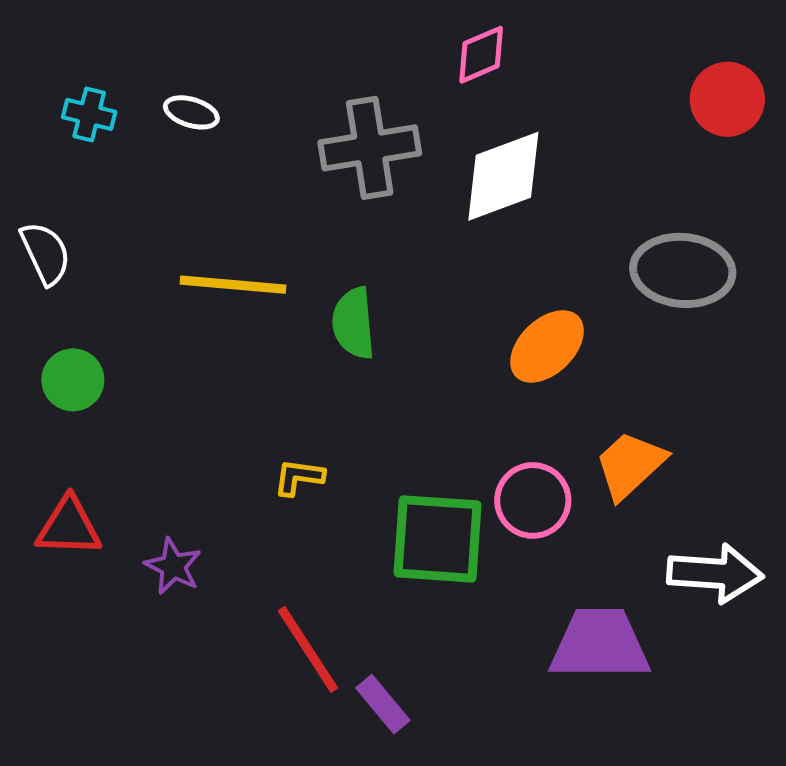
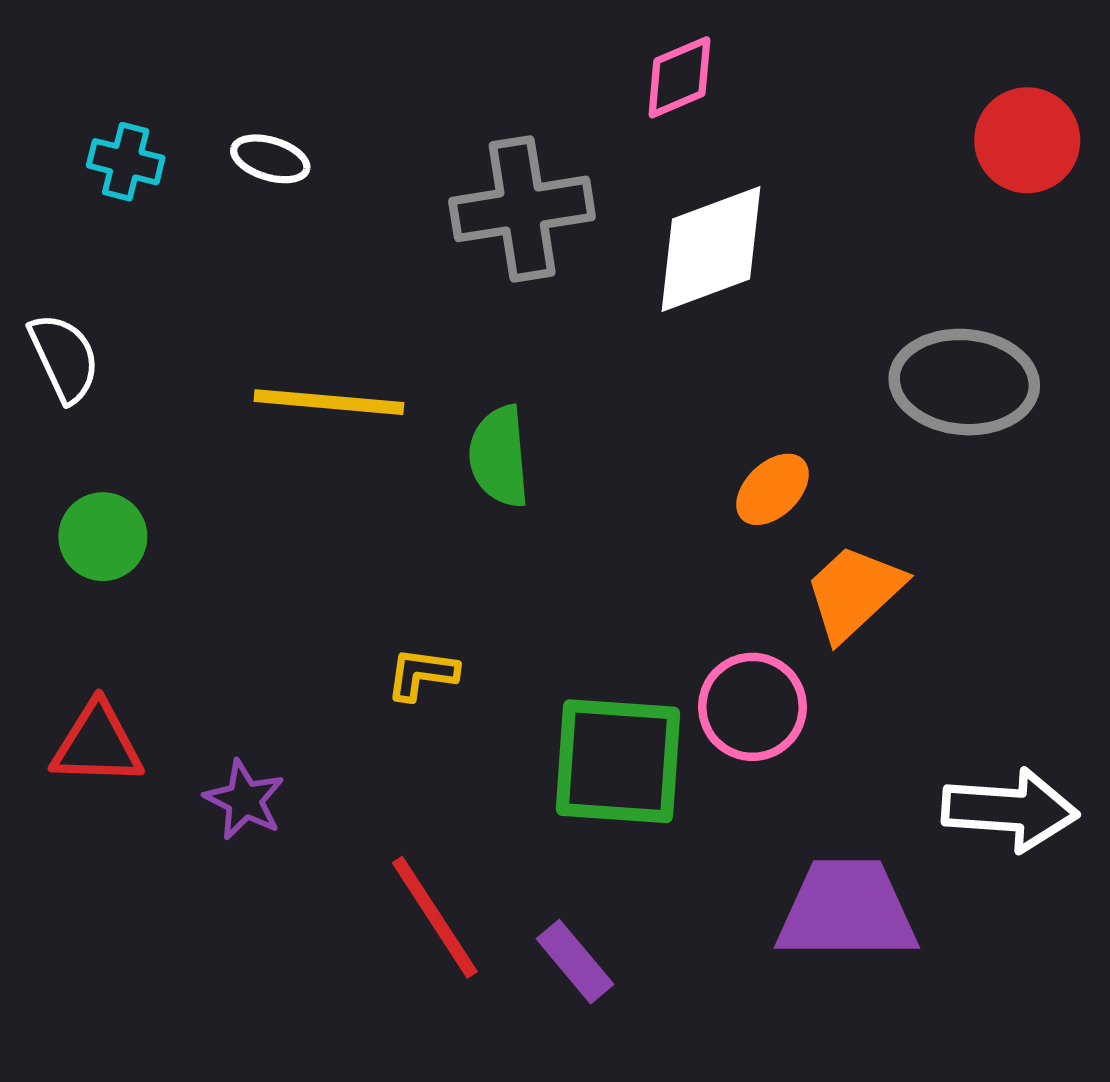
orange ellipse: (547, 346) -> (772, 489), size x0.7
orange trapezoid: (630, 465) -> (854, 592), moved
purple rectangle: (383, 704) -> (575, 962), moved

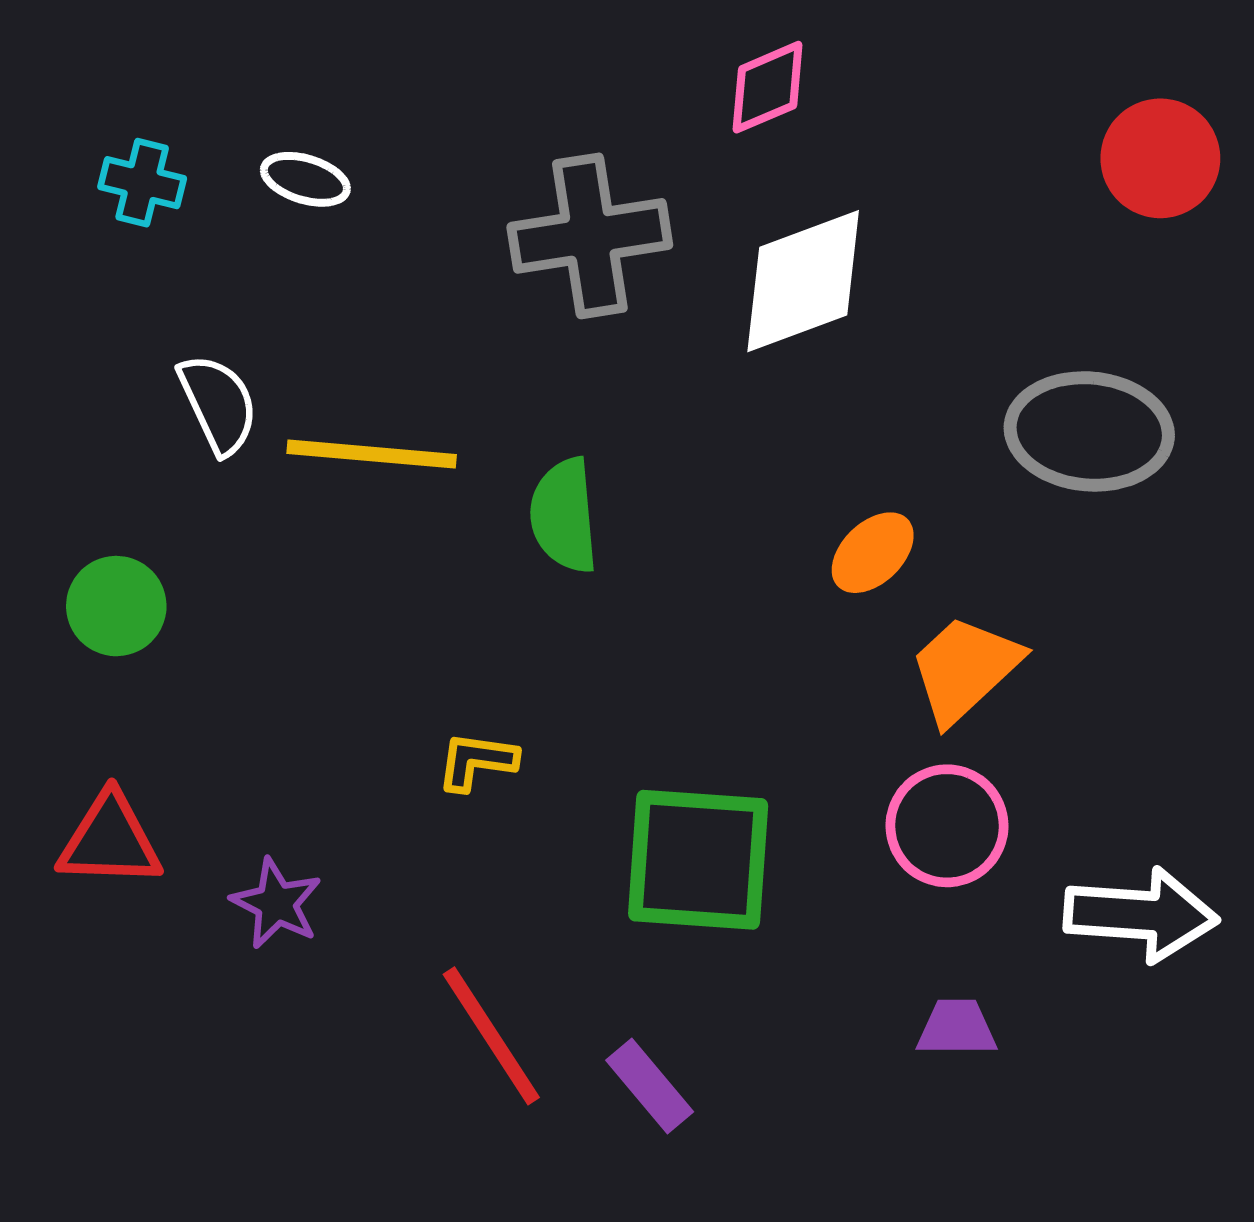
white semicircle: (64, 358) -> (218, 404), moved
pink circle: (752, 707) -> (947, 826), moved
purple trapezoid: (847, 910) -> (957, 1028), size x0.5

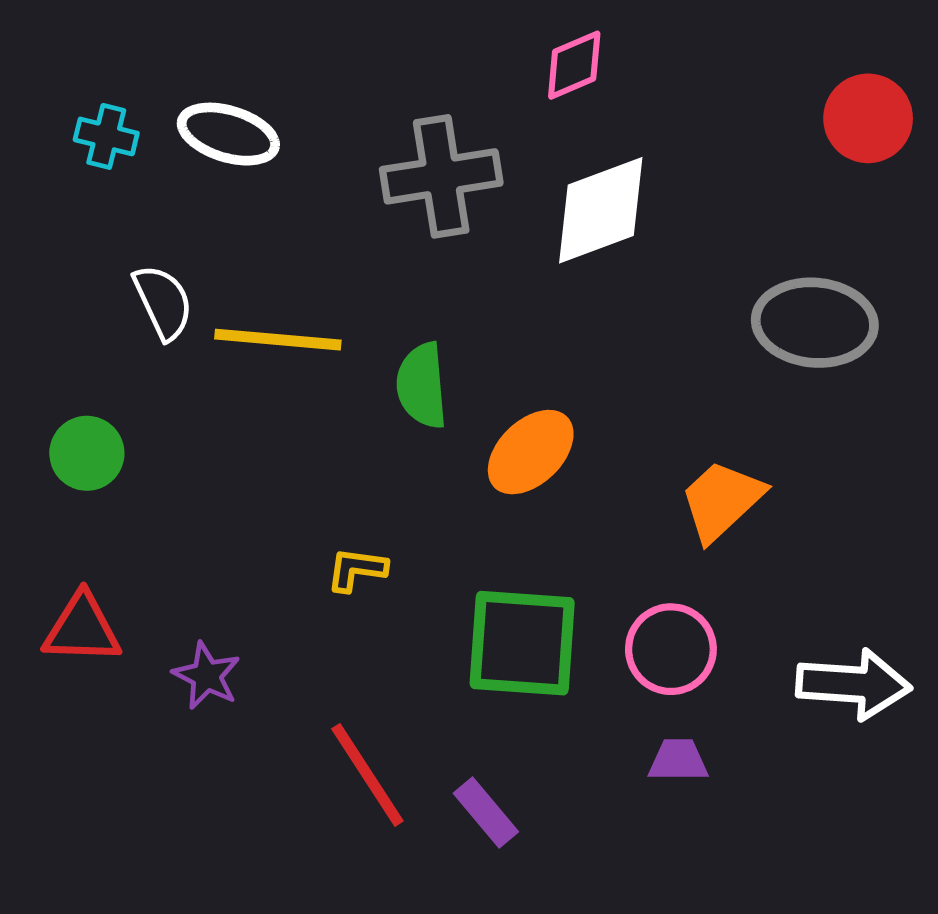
white ellipse: (305, 179) -> (228, 134), size x1.5
orange ellipse: (873, 553) -> (531, 452), moved, size x1.4
pink circle: (947, 826) -> (671, 649), moved
purple trapezoid: (957, 1028) -> (678, 760), moved

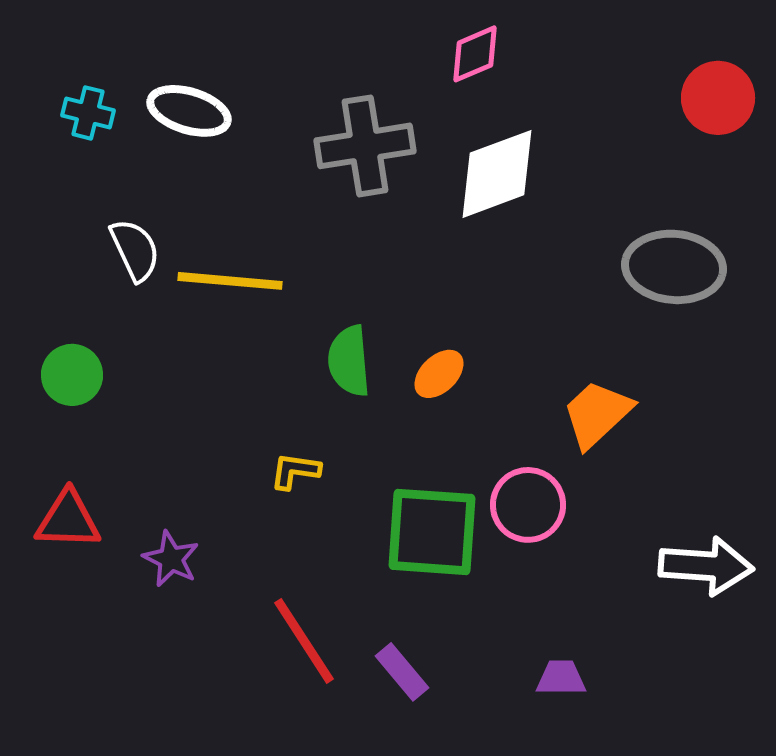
green semicircle: (422, 386) -> (349, 361), moved
orange ellipse: (531, 452) -> (439, 374), size x0.7
pink circle: (671, 649) -> (528, 505), moved
purple trapezoid: (678, 760) -> (561, 678), moved

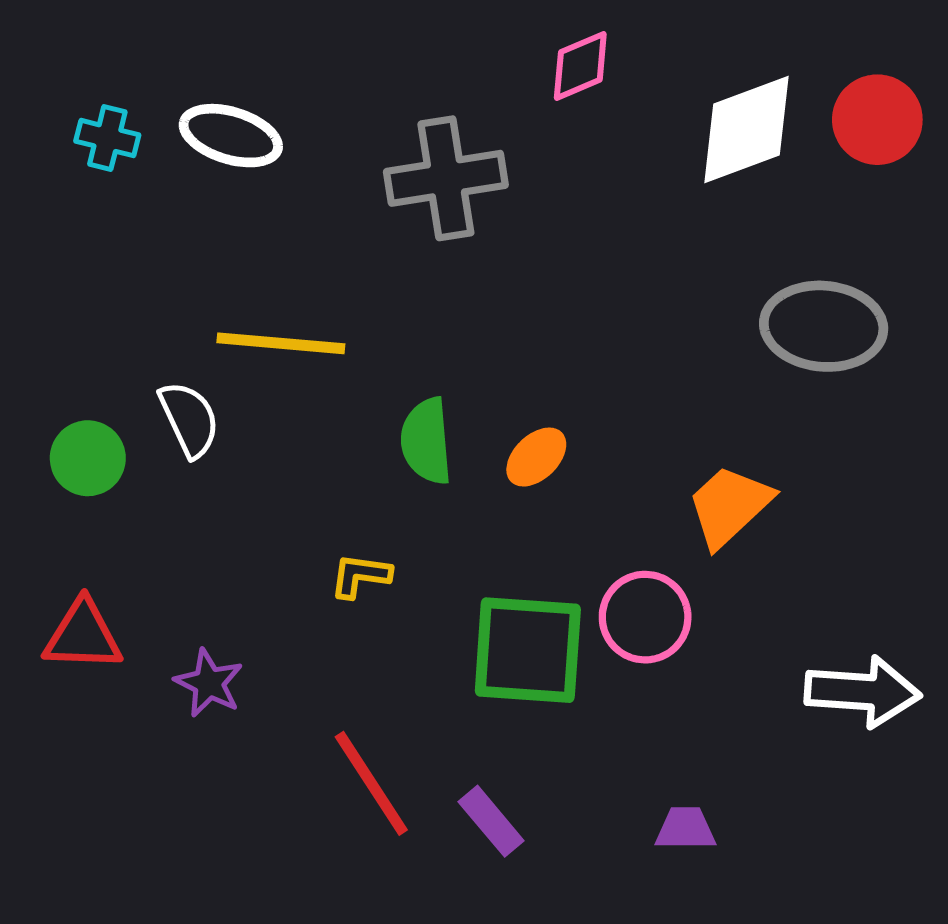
white diamond: (497, 174) -> (747, 129), moved
white semicircle: (135, 250) -> (189, 419), moved

